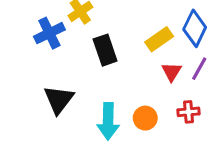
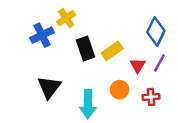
yellow rectangle: (159, 39) -> (112, 51), moved
orange circle: (145, 118) -> (119, 90), moved

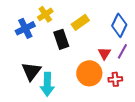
yellow rectangle: (112, 51) -> (80, 22), moved
orange circle: (119, 90) -> (89, 73), size x1.6
cyan arrow: (88, 104) -> (47, 84), moved

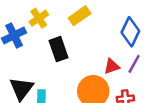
yellow rectangle: (80, 22) -> (80, 16), moved
red triangle: (104, 53) -> (112, 66), turned 40

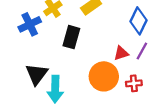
black rectangle: (59, 49) -> (71, 37), turned 35

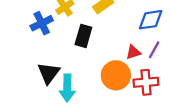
blue diamond: (138, 21) -> (151, 20), turned 56
red cross: (134, 83) -> (146, 82), size x1.5

